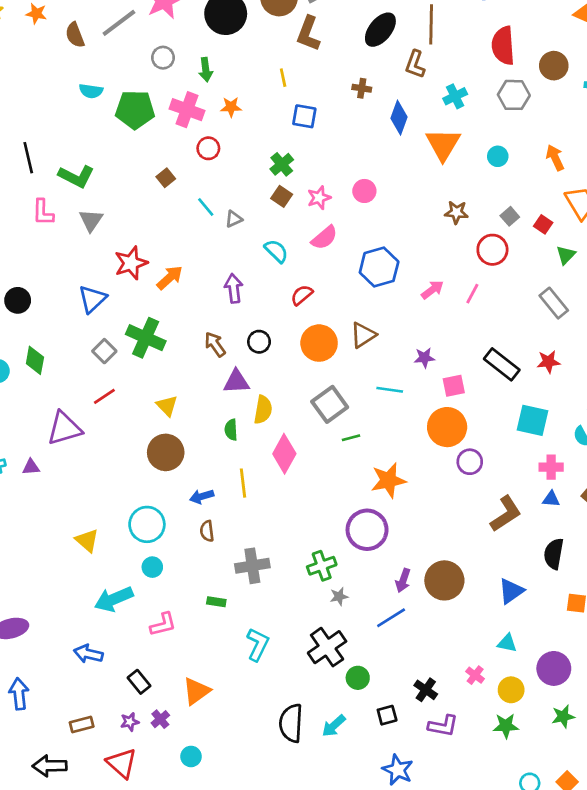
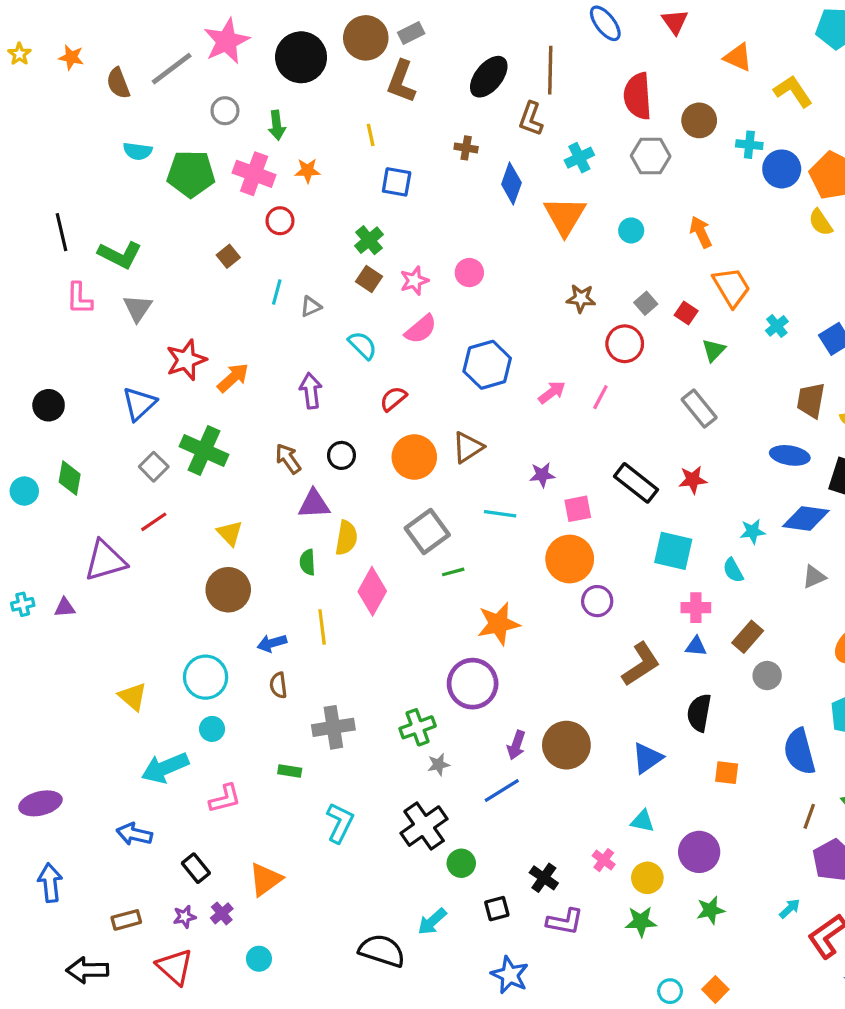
cyan line: (206, 207) -> (277, 292), turned 55
black semicircle: (291, 723) -> (382, 951), moved, turned 105

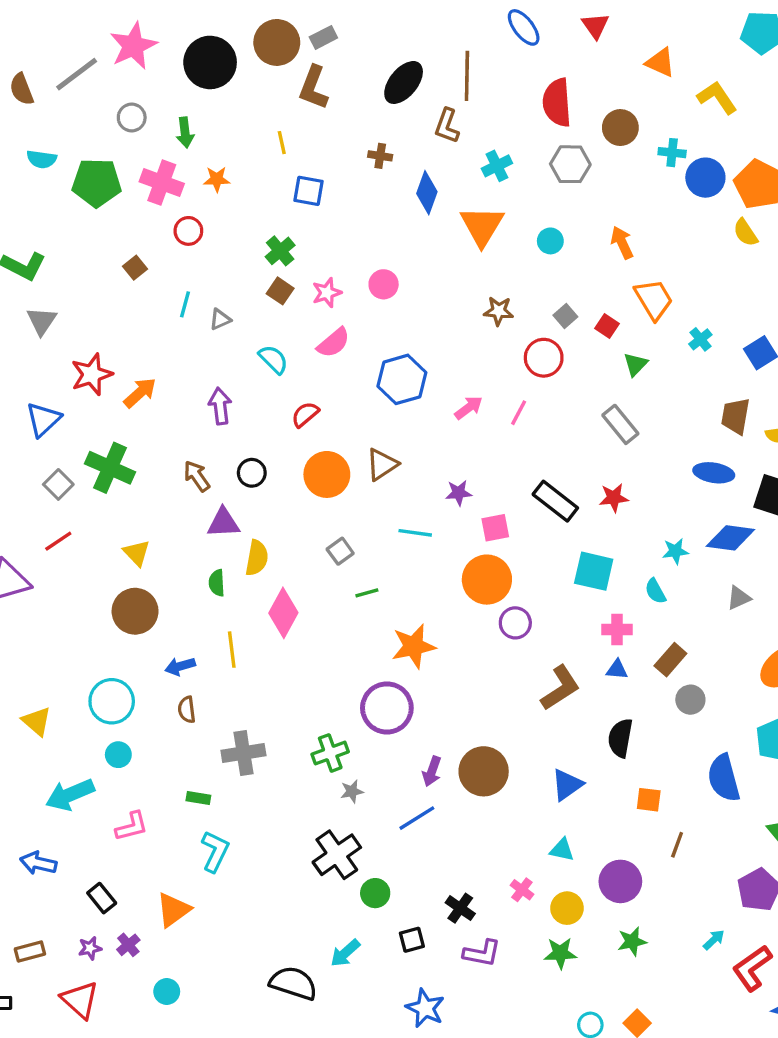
gray square: (427, 531) -> (340, 551), size x0.6
brown line: (809, 816) -> (677, 845), moved
cyan L-shape: (340, 823) -> (215, 851), moved

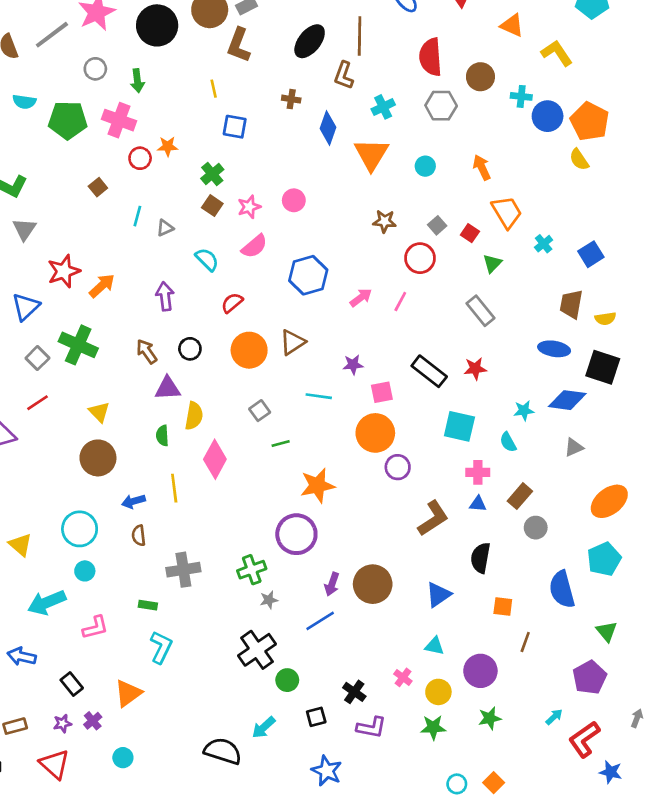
orange star: (217, 179) -> (168, 146), moved

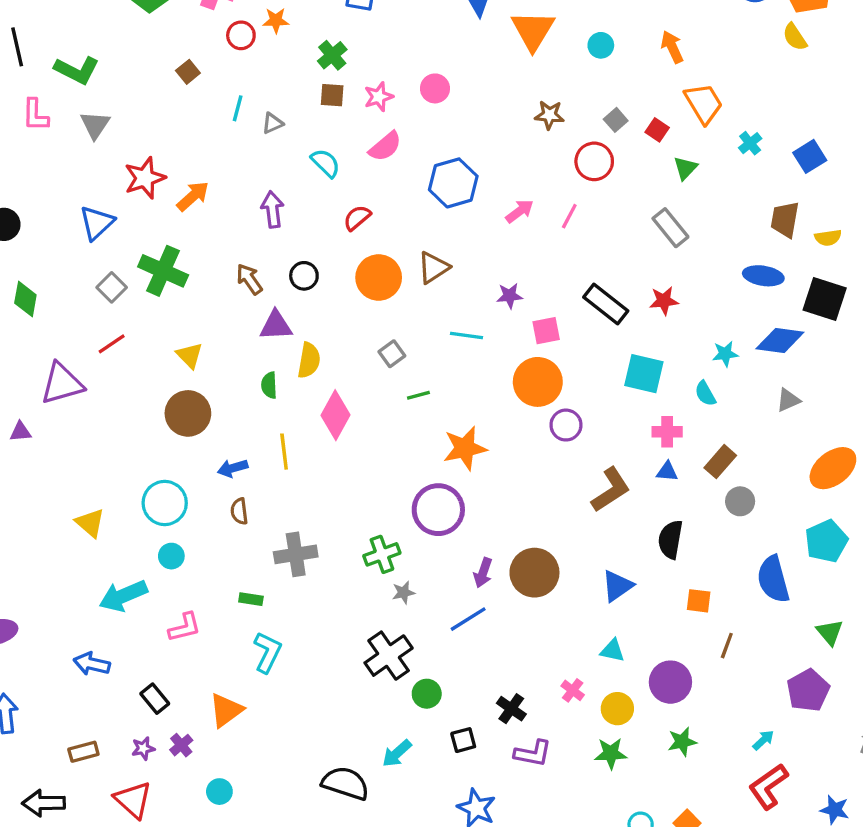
brown square: (212, 206) -> (332, 95), turned -30
red L-shape: (584, 739) -> (768, 787), moved

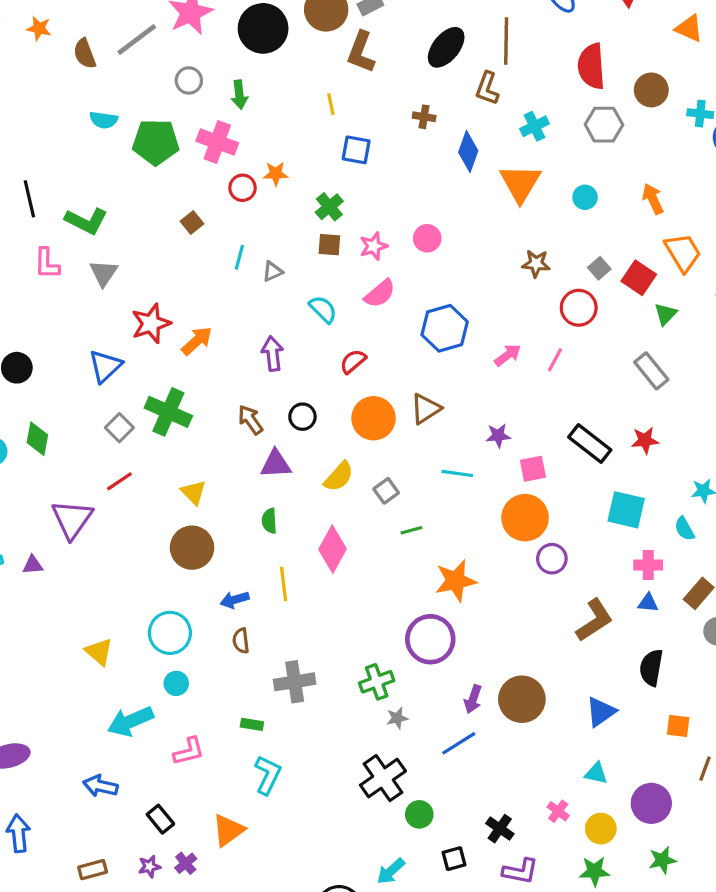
red square: (657, 130) -> (639, 278), size x1.5
yellow semicircle: (309, 360) -> (339, 477), moved, turned 32
purple triangle: (62, 384) -> (72, 519), turned -39

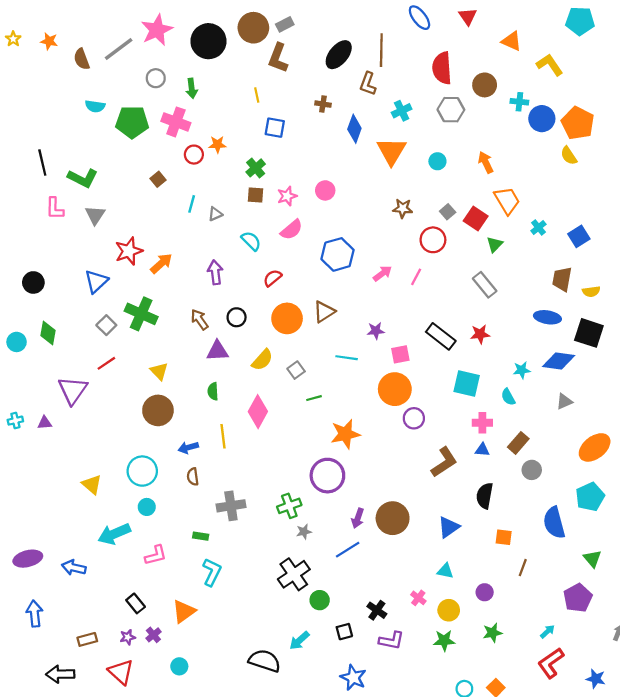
blue arrow: (100, 786) -> (74, 568), moved
purple circle: (651, 803) -> (485, 592), size x0.6

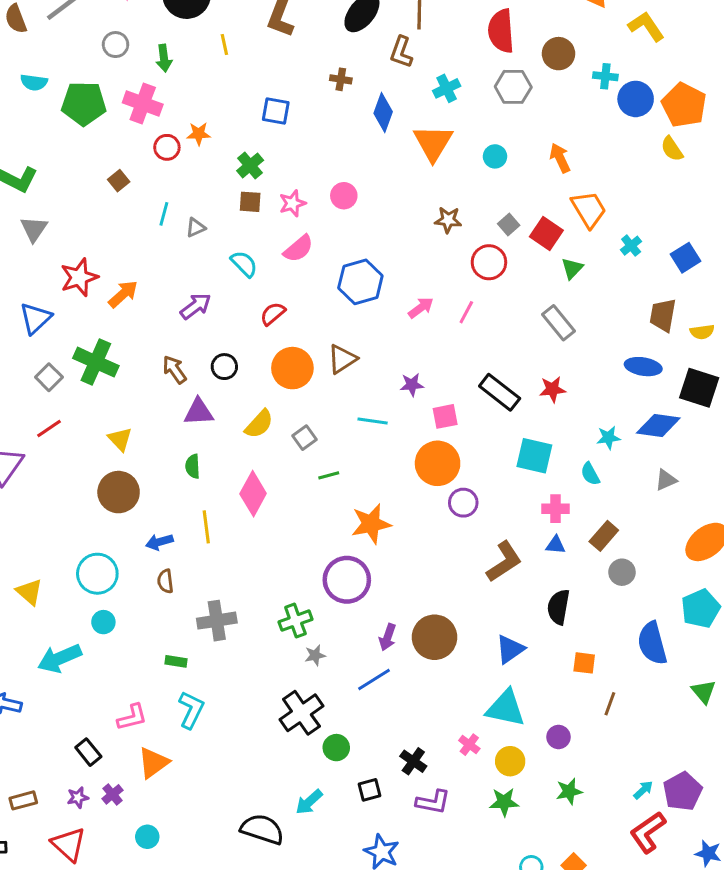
yellow line: (257, 95) -> (224, 45), moved
purple arrow: (215, 272) -> (196, 306), turned 60
pink L-shape: (156, 555) -> (132, 717), moved
cyan triangle: (445, 571) -> (506, 708), size x1.8
purple pentagon: (578, 598) -> (682, 791), moved

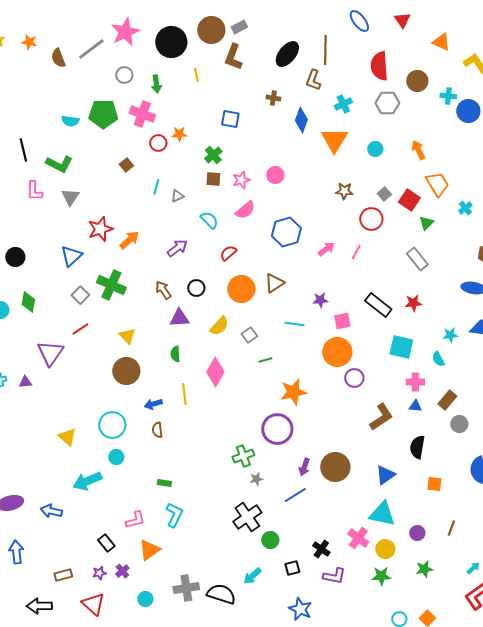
cyan semicircle: (34, 82) -> (70, 121), moved
gray cross: (217, 621) -> (186, 588), moved
brown line: (610, 704) -> (451, 528), moved
pink cross: (469, 745) -> (358, 538), size x1.5

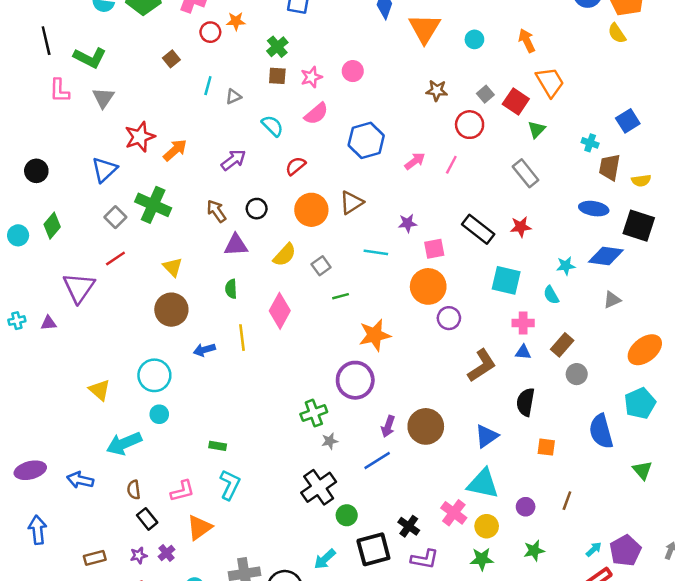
cyan cross: (465, 208) -> (590, 143), moved, turned -32
green diamond: (28, 302) -> (52, 226), turned 30
brown semicircle: (157, 430) -> (134, 490), moved
black square: (292, 568) -> (373, 549), size x1.8

